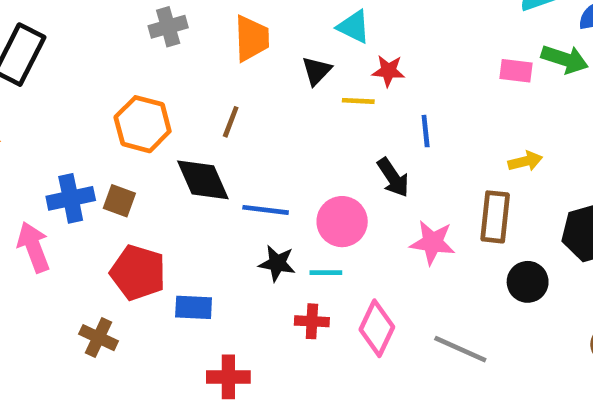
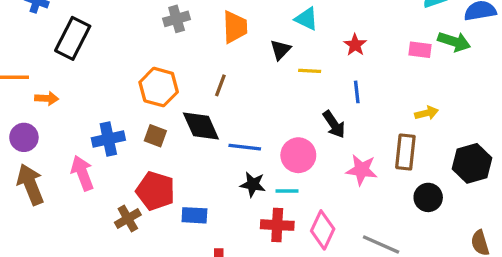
red star: (388, 71) -> (355, 45), moved, turned 30
brown square: (119, 201) -> (155, 136), moved
red cross: (312, 321) -> (277, 225), size x1.4
brown cross: (99, 338) -> (128, 219), moved, turned 35

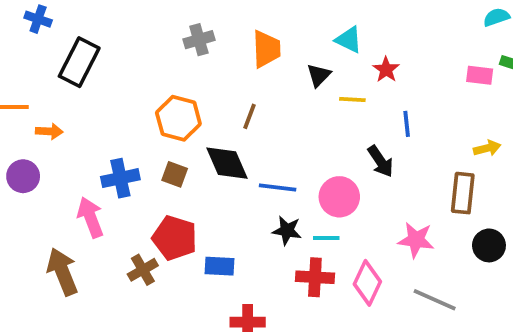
red star: (355, 45) -> (386, 70), moved
pink star: (362, 170) -> (416, 240), moved
brown arrow: (30, 184) -> (62, 272), moved

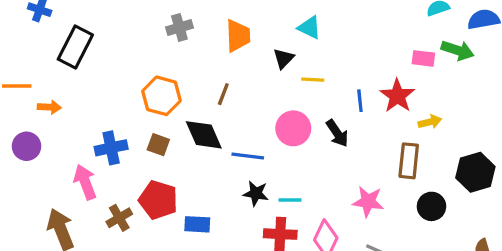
red star: (386, 70) -> (397, 96), moved, size x1.5
pink circle: (339, 197) -> (293, 128), moved
brown cross: (143, 270) -> (119, 218), moved

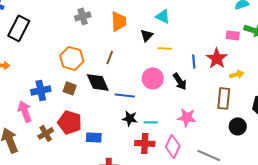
pink star: (368, 202) -> (187, 117), moved

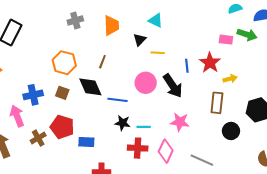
black arrow: (180, 81) -> (173, 86), size x1.4

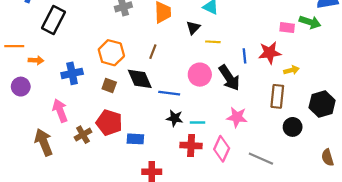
red star: (210, 63) -> (270, 53), turned 30
blue cross: (33, 95) -> (72, 73), moved

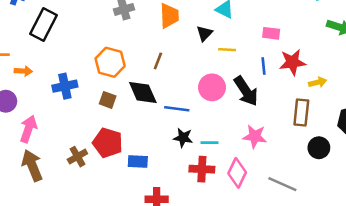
pink rectangle: (287, 28) -> (271, 33), moved
pink arrow: (60, 111) -> (28, 129), moved, turned 40

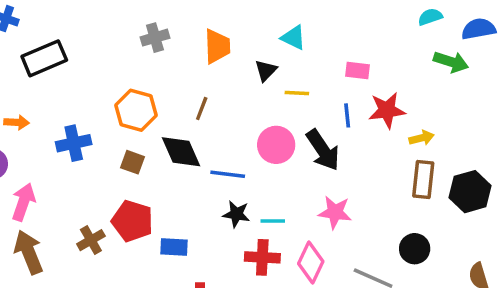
black rectangle: (43, 25) -> (44, 58), turned 40
brown rectangle: (301, 113) -> (423, 179), moved
black circle: (319, 148) -> (415, 249), moved

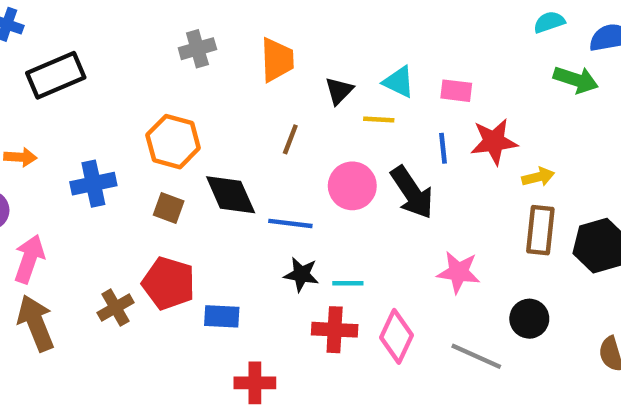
cyan triangle: (293, 38) -> (399, 82), moved
brown line: (202, 109) -> (290, 139), moved
pink star: (335, 212) -> (458, 272), moved

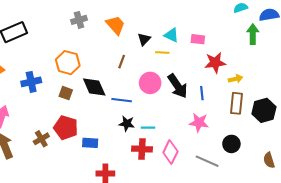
orange trapezoid: (277, 60) -> (116, 25), turned -40
green arrow: (576, 80) -> (253, 34), turned -108
blue line: (443, 148) -> (202, 93), moved

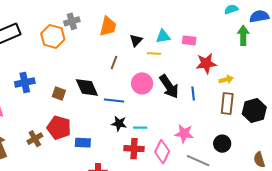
orange trapezoid: (116, 25) -> (108, 26), turned 55
cyan triangle: (171, 35) -> (163, 36), turned -35
orange hexagon: (68, 63) -> (53, 36), moved
pink star: (199, 123) -> (184, 134), moved

